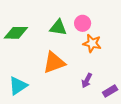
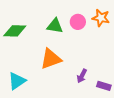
orange star: (92, 43) -> (101, 18), moved
purple rectangle: (110, 91) -> (104, 86), turned 48

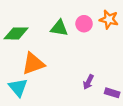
orange triangle: (51, 59) -> (33, 64), moved
cyan triangle: (17, 81) -> (18, 87), turned -36

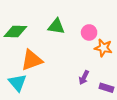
orange star: (109, 19) -> (103, 48), moved
pink circle: (84, 24) -> (89, 32), moved

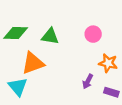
green triangle: (56, 26) -> (50, 36), moved
orange star: (103, 48) -> (108, 63), moved

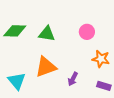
orange triangle: (33, 63) -> (46, 67), moved
purple arrow: (88, 81) -> (73, 79), moved

